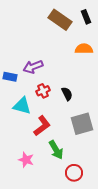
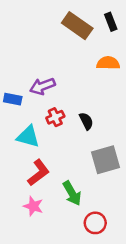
red L-shape: (42, 126) -> (38, 173), moved

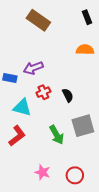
brown rectangle: (77, 26) -> (38, 20), moved
red L-shape: (38, 173) -> (17, 136), moved
green arrow: (72, 193) -> (57, 135), moved
pink star: (33, 206) -> (42, 172), moved

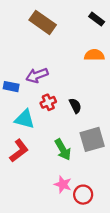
black rectangle: (87, 17) -> (97, 19), turned -32
pink star: (42, 172) -> (63, 184), moved

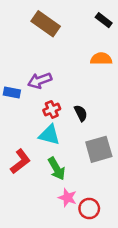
cyan triangle: (25, 119) -> (49, 135), moved
green arrow: (63, 150) -> (57, 169), moved

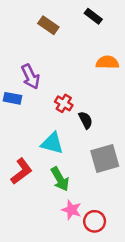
black rectangle: (104, 20) -> (93, 16), moved
brown rectangle: (46, 24) -> (48, 25), size x0.7
purple arrow: (40, 81) -> (30, 76), moved, turned -95
red cross: (52, 109) -> (64, 103), moved, turned -35

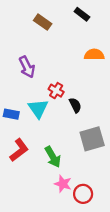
blue rectangle: (13, 98) -> (11, 114), moved
cyan triangle: (52, 143) -> (38, 109), moved, turned 40

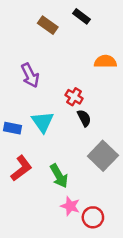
black rectangle: (82, 14) -> (82, 16), moved
red cross: (56, 91) -> (74, 97), moved
gray square: (92, 139) -> (103, 156), turned -30

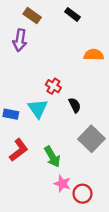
brown rectangle: (48, 25) -> (32, 16), moved
purple arrow: (30, 75) -> (20, 40), moved, turned 35
red cross: (74, 97) -> (53, 86), moved

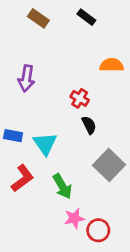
purple arrow: (20, 40) -> (26, 78), moved
red cross: (53, 86) -> (80, 98), moved
cyan triangle: (38, 109) -> (45, 144), moved
pink star: (62, 184) -> (74, 218), turned -30

